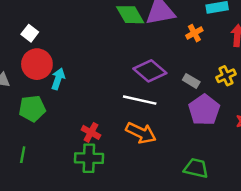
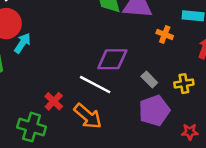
orange cross: (194, 33) -> (165, 34), turned 35
purple diamond: (150, 71) -> (112, 59), turned -56
red cross: (91, 132) -> (54, 101), moved

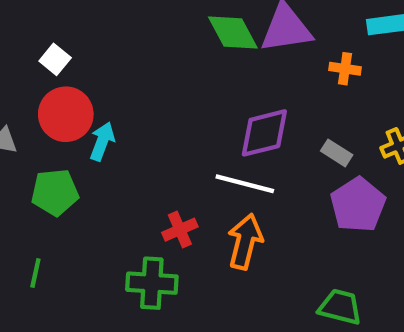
red cross: (54, 101) -> (180, 230), turned 36
orange arrow: (88, 116) -> (245, 242), turned -104

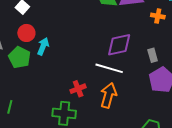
red circle: (66, 114) -> (26, 33), size x0.7
gray rectangle: (337, 153) -> (153, 55), turned 40
green pentagon: (55, 192) -> (20, 57), moved, turned 30

